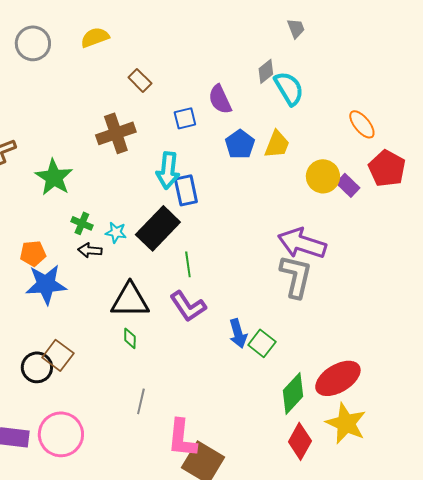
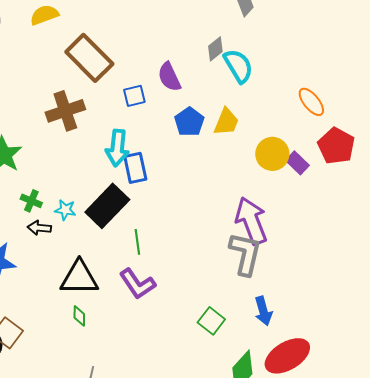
brown rectangle: (140, 80) -> (89, 58), size x2.0
purple arrow: (302, 243) -> (251, 221), turned 51
blue arrow: (238, 333) -> (263, 311), moved

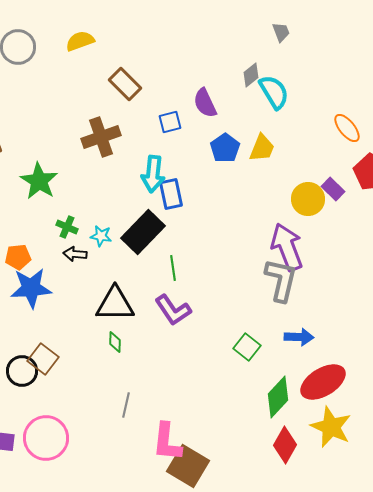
brown rectangle: (89, 58) -> (125, 84), size x0.7
yellow circle: (272, 154) -> (308, 199), moved
blue arrow: (263, 311) -> (299, 337), turned -72

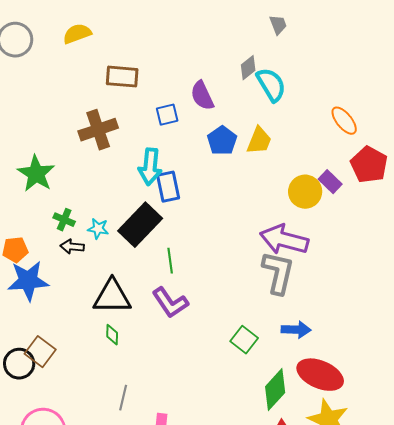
brown rectangle: (125, 84) -> (122, 77), turned -40
purple arrow: (287, 247) -> (284, 240), turned -54
red ellipse: (323, 382) -> (320, 375), turned 54

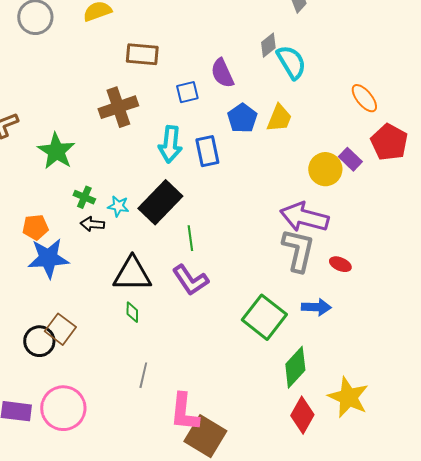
blue rectangle: (168, 187) -> (207, 151), moved
green square: (244, 340) -> (264, 317), size x1.6
red ellipse: (320, 375) -> (340, 264), moved, size x0.5

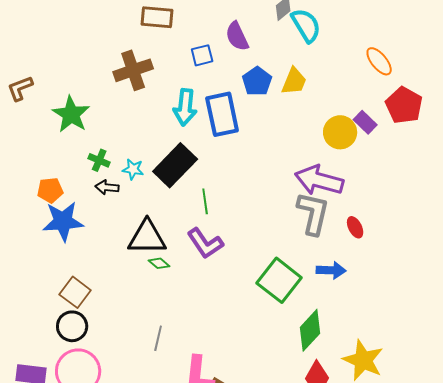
blue rectangle: (207, 151) -> (222, 114), size x1.4
red ellipse: (340, 264) -> (355, 227), turned 40
green diamond: (132, 312) -> (159, 263), moved, turned -50
black circle: (39, 341) -> (72, 326), moved

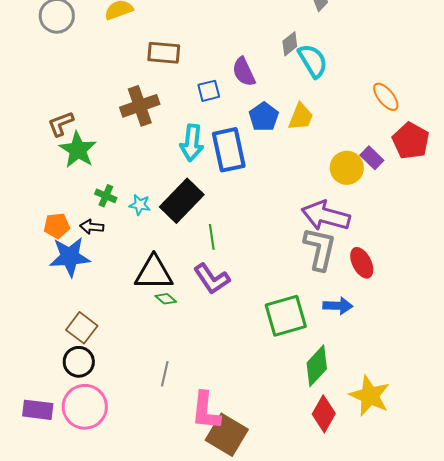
brown L-shape: (20, 88) -> (61, 124), moved
black arrow: (107, 187) -> (92, 227), moved
red ellipse: (355, 227) -> (362, 263), size x1.4
green square: (279, 280) -> (286, 316), turned 36

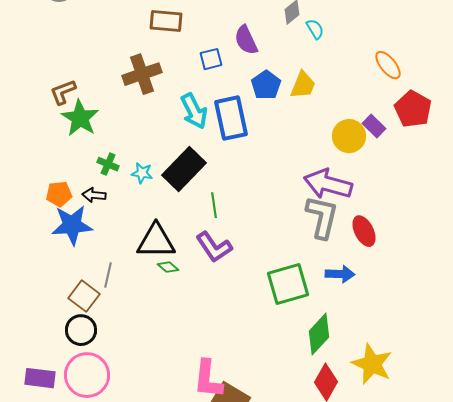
cyan semicircle: (313, 61) -> (315, 29), size x0.6
cyan arrow: (192, 143) -> (194, 111), turned -33
gray line: (165, 374) -> (108, 275), moved

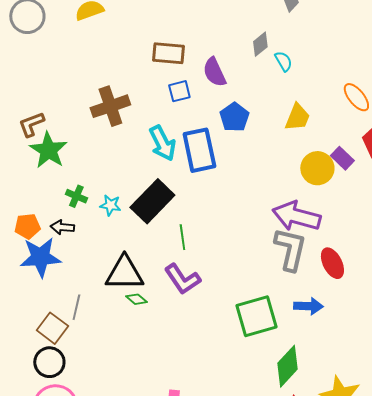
brown rectangle: (166, 21) -> (168, 53), moved
yellow trapezoid: (303, 85) -> (297, 117), moved

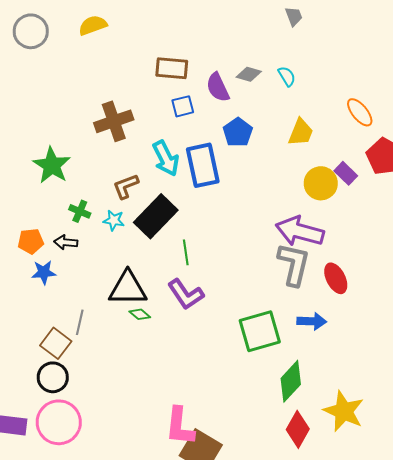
gray diamond: (260, 44) -> (249, 74), moved, turned 55
brown L-shape: (31, 124) -> (126, 186), moved
blue star: (40, 257) -> (44, 272), size x0.6

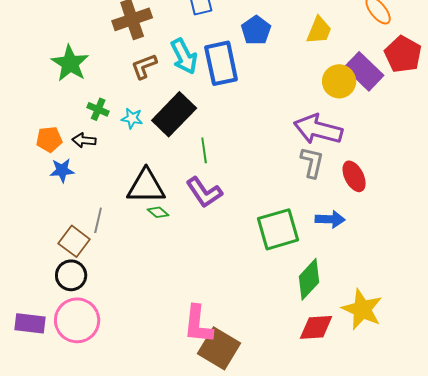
purple rectangle: (346, 173) -> (364, 71), size x1.6
brown L-shape: (126, 186) -> (144, 66), moved
gray L-shape: (294, 264) -> (312, 162), size x0.7
red diamond: (298, 429) -> (316, 327), turned 57

